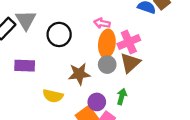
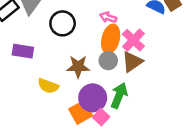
pink cross: (129, 42) -> (133, 40), turned -30
green arrow: (122, 96) -> (119, 95), size x1.5
purple circle: (97, 102) -> (93, 98), size x1.5

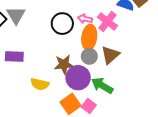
black circle: (63, 23) -> (62, 24), moved
pink cross: (133, 40) -> (107, 21), moved
green arrow: (119, 95) -> (102, 85), turned -75
purple circle: (93, 98) -> (78, 78), moved

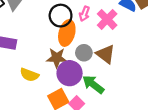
pink arrow: (85, 19) -> (84, 14), turned -88
orange ellipse: (89, 37) -> (67, 33), moved
brown triangle: (110, 55) -> (106, 54), turned -48

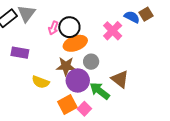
pink arrow: (84, 14) -> (53, 28), moved
orange ellipse: (67, 33) -> (75, 43), turned 55
brown triangle: (106, 54) -> (120, 79), moved

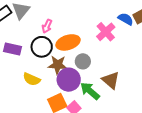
black circle: (69, 27) -> (42, 47), moved

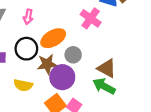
pink arrow: (47, 26) -> (28, 17), moved
green arrow: (90, 91) -> (104, 86), moved

